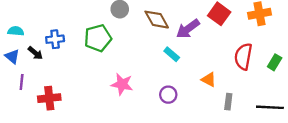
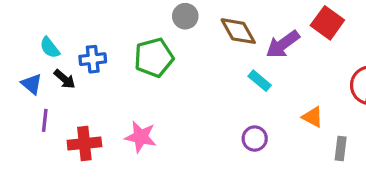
cyan semicircle: (16, 31) -> (50, 48), moved, turned -133
pink star: (122, 84) -> (141, 137), moved

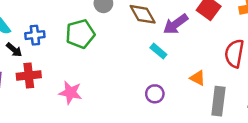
red cross: (84, 143) -> (29, 75), moved
gray rectangle: (341, 148) -> (218, 101), size x1.6

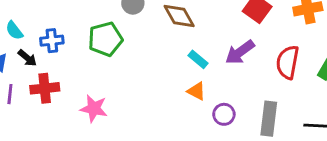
purple arrow: (176, 24) -> (240, 52), moved
orange triangle: (198, 78) -> (196, 91), moved
purple circle: (155, 94) -> (224, 114), moved

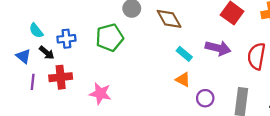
purple arrow: (240, 52) -> (218, 48), turned -130

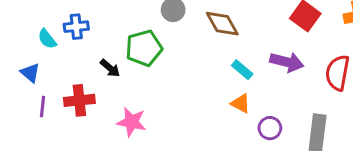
blue cross: (66, 39) -> (76, 27), moved
black arrow: (47, 53) -> (110, 68), moved

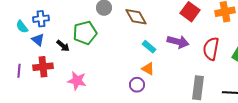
blue triangle: (30, 73) -> (38, 40), moved
purple circle: (270, 128) -> (137, 85), moved

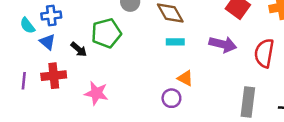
cyan rectangle: (149, 47) -> (175, 42), moved, turned -40

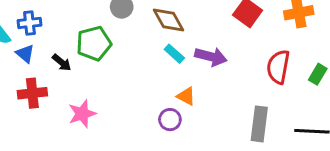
cyan rectangle: (175, 42) -> (174, 54), turned 42
purple arrow: (223, 44) -> (211, 57), moved
pink star: (96, 93) -> (82, 114), turned -30

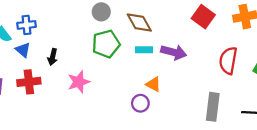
green pentagon: (94, 43) -> (106, 44), moved
cyan rectangle: (174, 54) -> (144, 50), turned -42
black arrow: (62, 62) -> (53, 57), turned 63
pink star: (82, 114) -> (79, 82), moved

